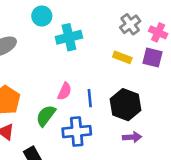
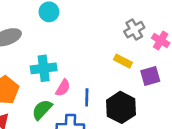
cyan cross: (69, 37) -> (44, 68), moved
purple square: (153, 58) -> (150, 76), moved, turned -36

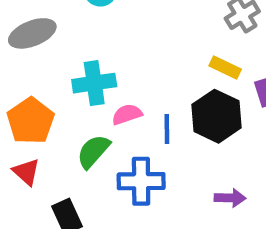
pink semicircle: (63, 88) -> (127, 114), turned -138
black hexagon: (121, 107) -> (217, 116), moved

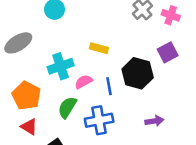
yellow rectangle: (225, 67) -> (99, 48), moved

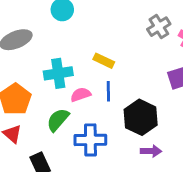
black hexagon: (138, 73) -> (141, 117), moved
blue line: (109, 86) -> (108, 91), moved

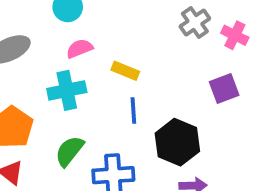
pink semicircle: (81, 95) -> (80, 49), moved

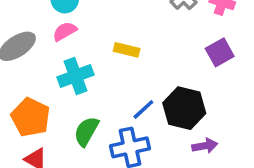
pink semicircle: (80, 49) -> (65, 31), moved
blue line: (133, 110) -> (143, 109), moved, turned 60

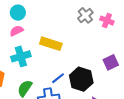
yellow rectangle: (127, 50) -> (51, 44), size x1.5
purple square: (220, 52) -> (111, 62), moved

